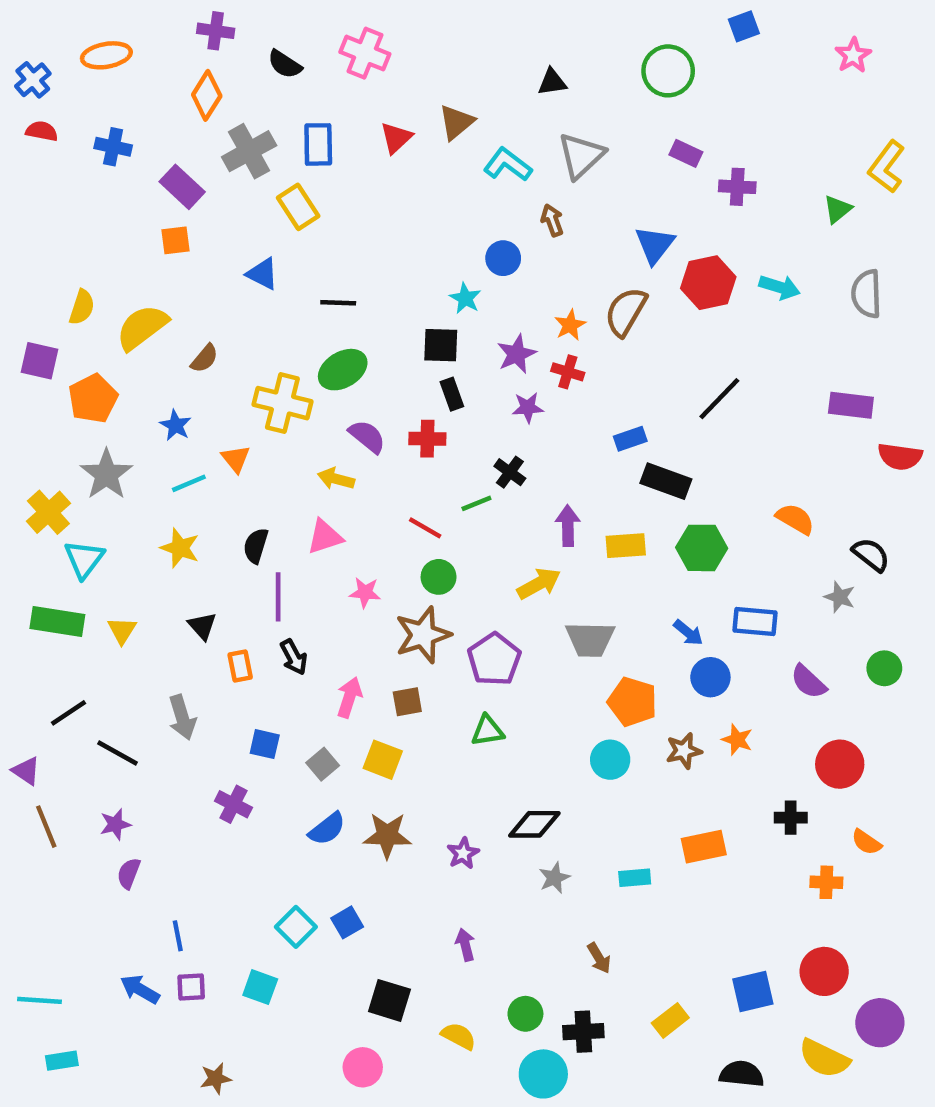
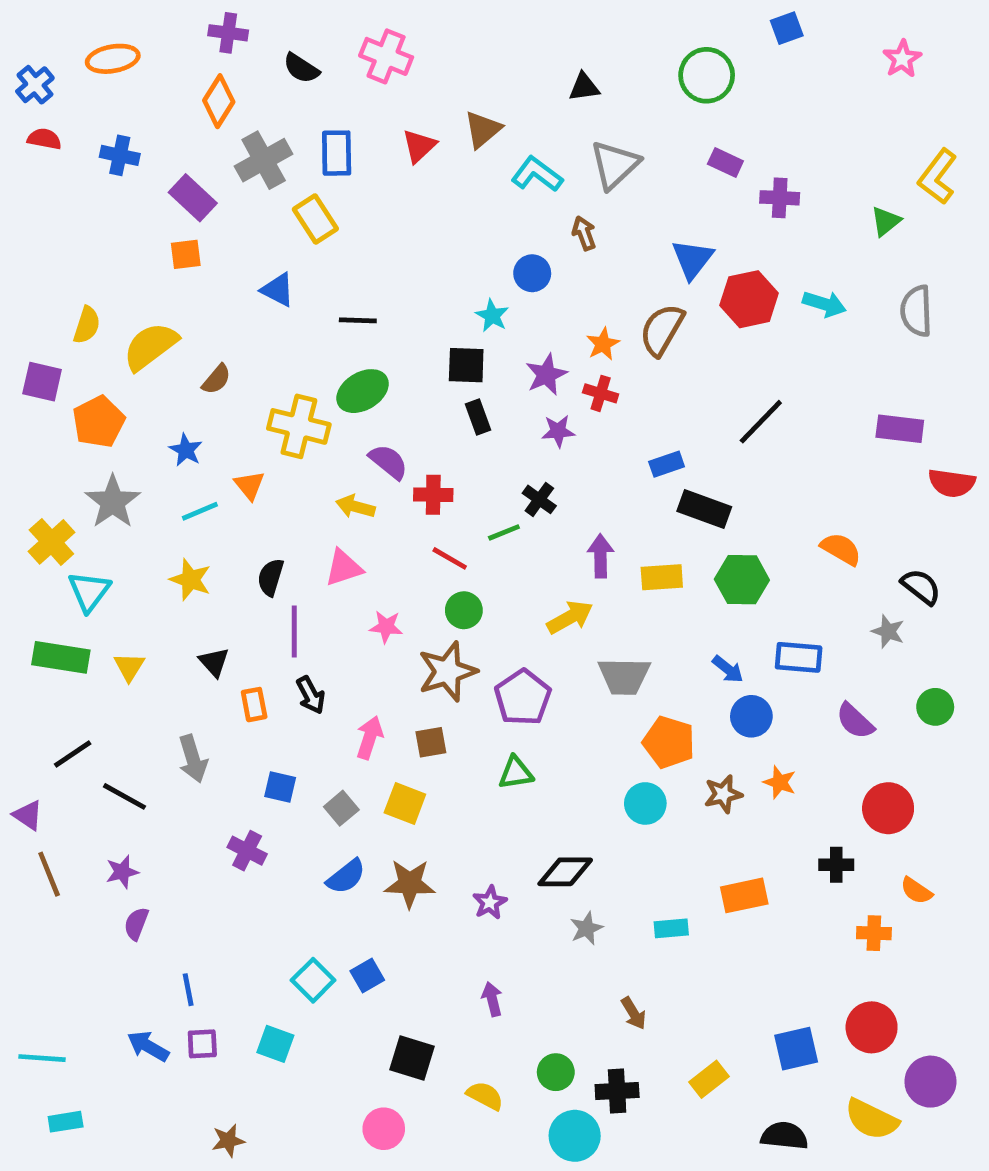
red cross: (427, 439) -> (433, 495), moved

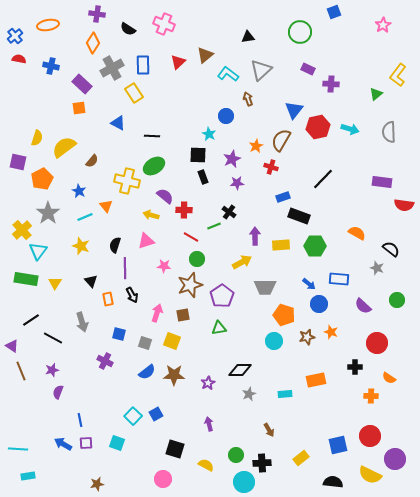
red cross: (601, 393) -> (271, 167), moved
gray square: (341, 808) -> (145, 343), turned -32

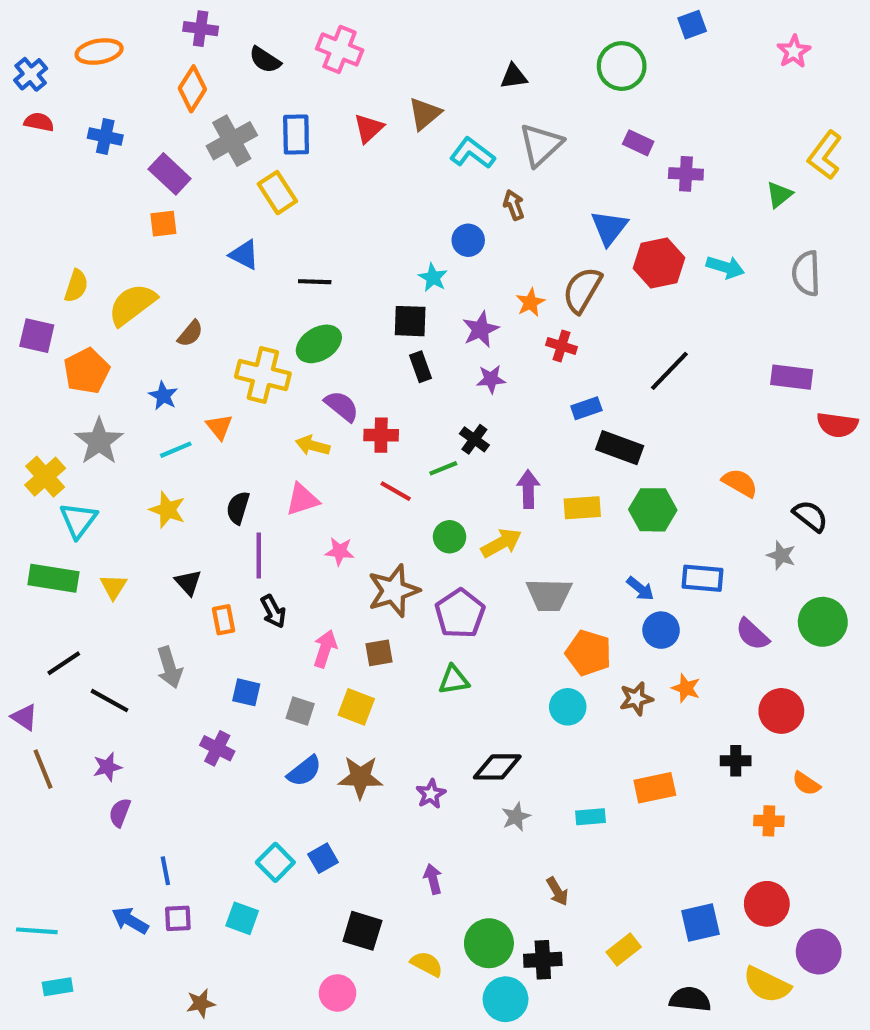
green circle: (197, 259) -> (450, 537), moved
green circle: (397, 300) -> (823, 622), size x1.5
green circle: (236, 455) -> (489, 943), size x1.5

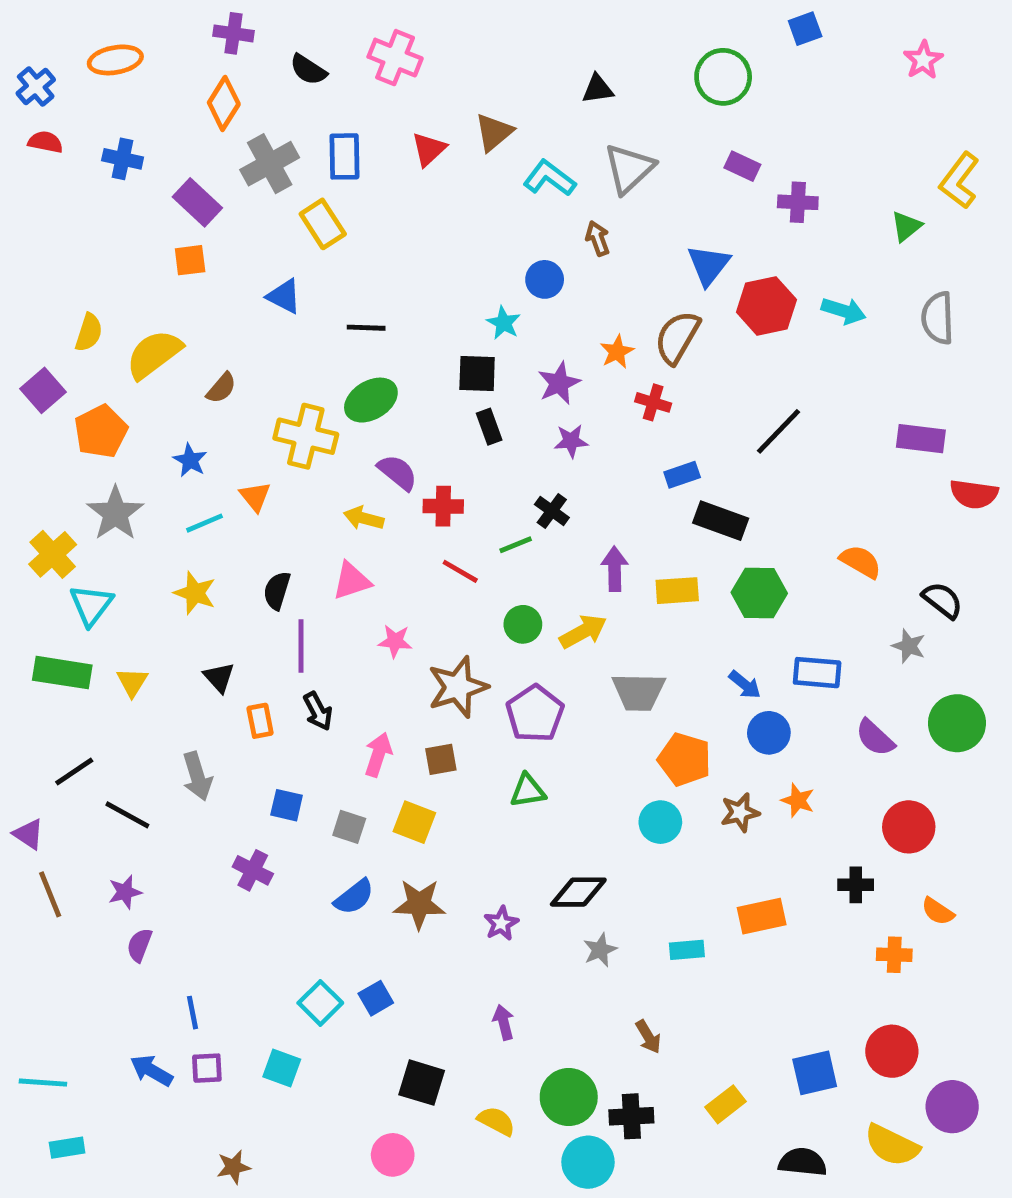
purple square: (37, 336) -> (43, 390), turned 36

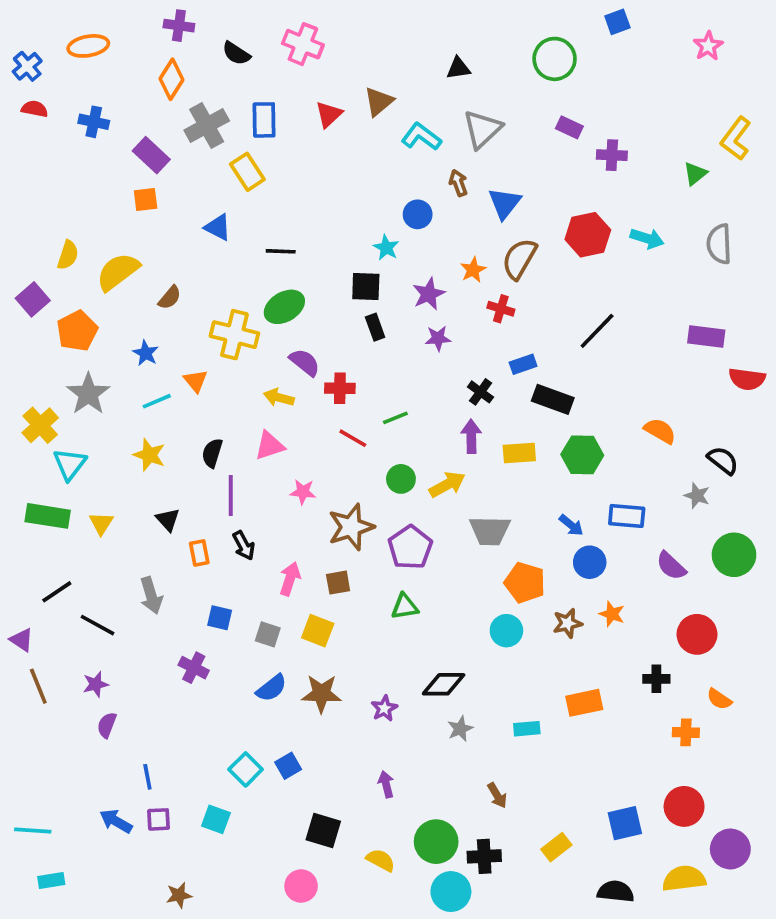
blue triangle: (709, 265) -> (505, 203), moved
black cross: (552, 511) -> (481, 392), moved
yellow semicircle: (892, 1145) -> (684, 879), turned 147

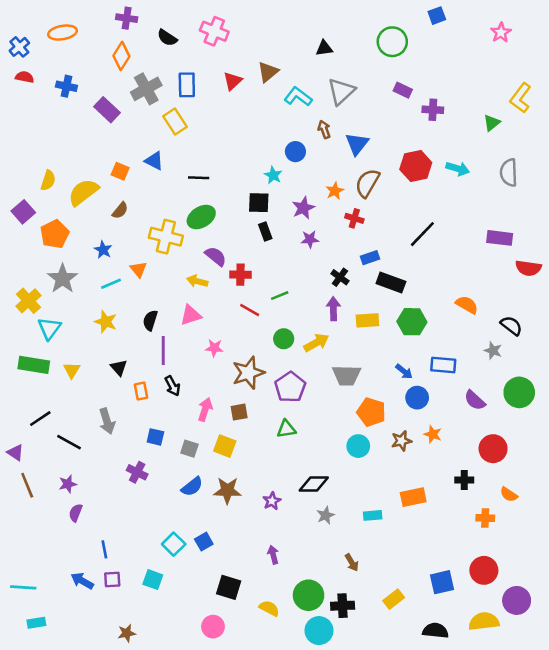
orange square: (146, 200) -> (120, 171), moved, turned 30

